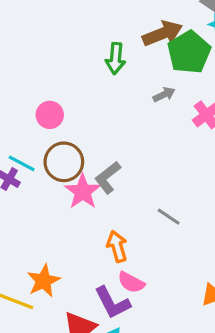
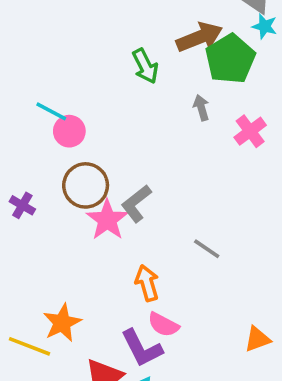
green arrow: (115, 59) -> (145, 66), turned -32
gray arrow: (164, 95) -> (201, 108), turned -80
cyan line: (22, 163) -> (51, 111), moved

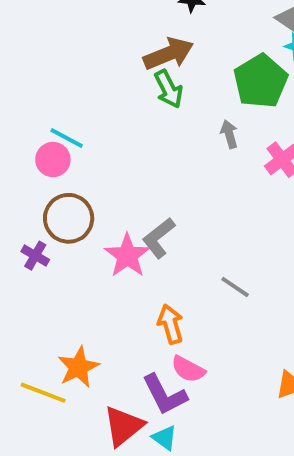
brown arrow: (200, 37) -> (168, 54), moved
pink circle: (69, 131) -> (53, 160), moved
brown circle: (86, 185) -> (69, 218), moved
purple cross: (22, 205) -> (35, 256), moved

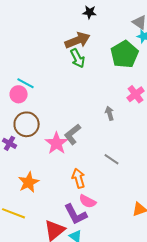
gray arrow: (229, 134) -> (110, 113), moved
orange star: (78, 367) -> (29, 182), moved

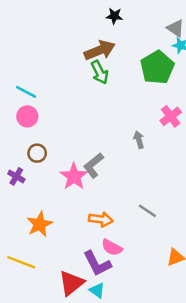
cyan line: (26, 83) -> (26, 92), moved
brown circle: (27, 124) -> (37, 153), size x0.6
gray line: (112, 159) -> (147, 211), moved
orange arrow: (79, 178) -> (101, 219), turned 114

